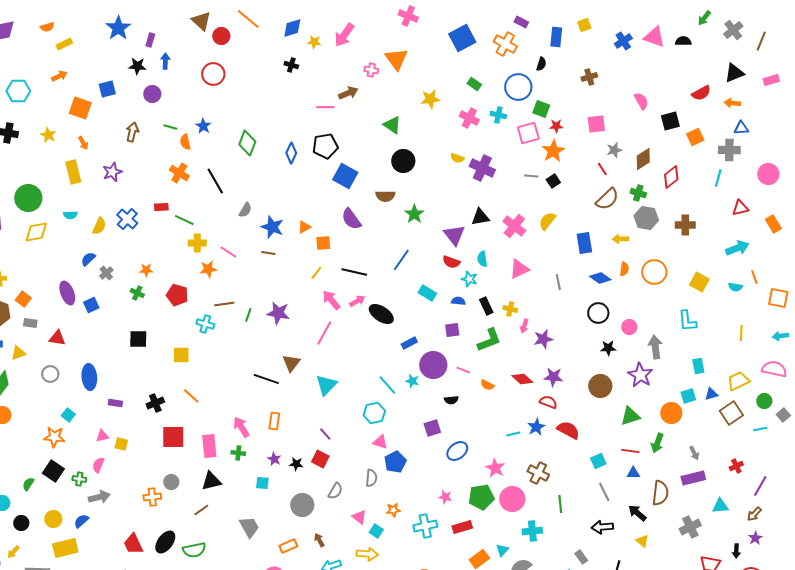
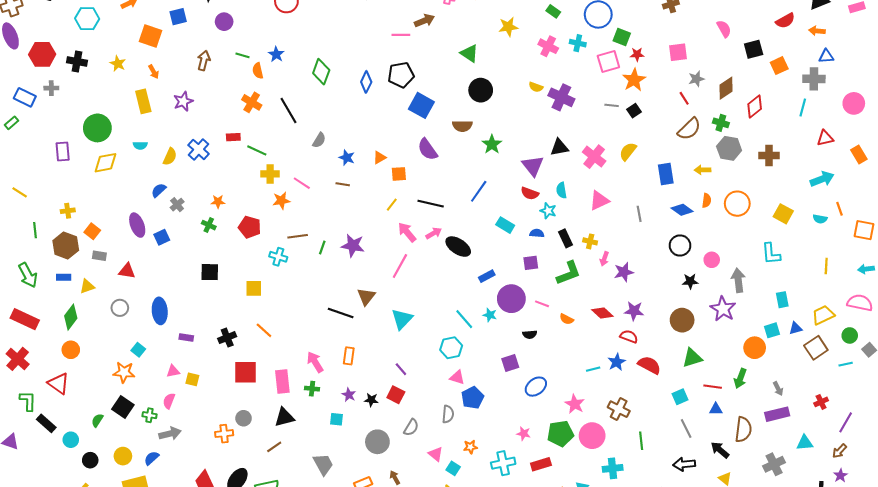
blue star: (272, 227) -> (347, 158), size x0.7
green triangle: (630, 416) -> (692, 358), moved

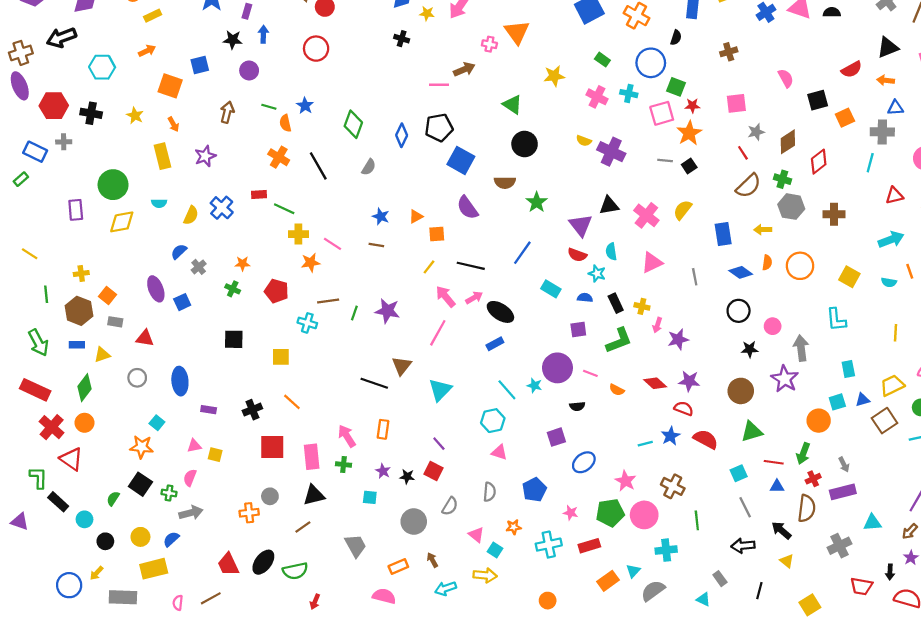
gray semicircle: (319, 140) -> (369, 167), moved
blue rectangle: (487, 276) -> (495, 344), moved
red cross: (18, 359) -> (52, 427), moved
blue pentagon: (472, 398) -> (534, 490), moved
red cross: (821, 402) -> (813, 479), moved

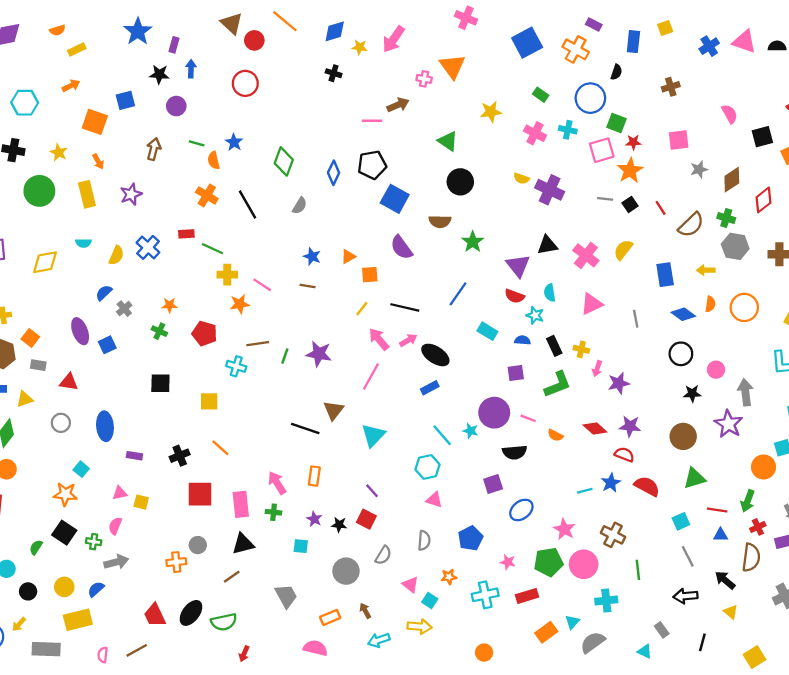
red line: (743, 153) -> (661, 208), moved
green circle: (113, 185) -> (39, 191), moved
black semicircle: (577, 406) -> (515, 452), size x1.5

